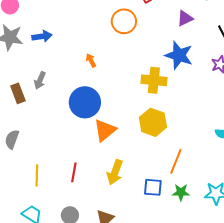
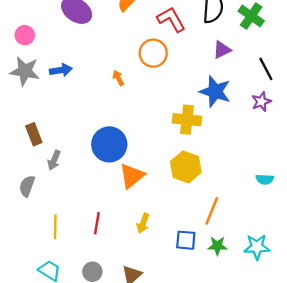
orange arrow: (91, 60) -> (118, 78), moved
gray arrow: (40, 80) -> (54, 160), moved
yellow arrow: (115, 172) -> (143, 223), size x0.7

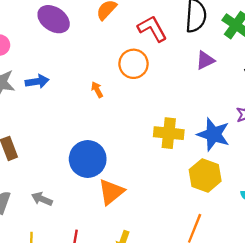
blue star: (215, 91) -> (213, 134), moved
gray arrow: (54, 160) -> (42, 199), moved, turned 90
yellow hexagon: (186, 167) -> (205, 175), moved

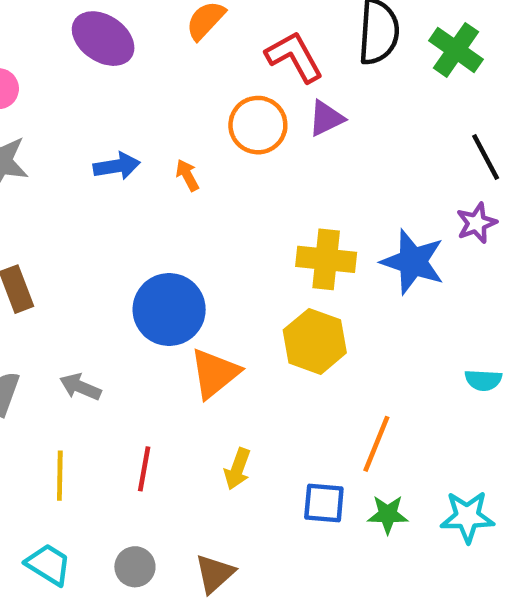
purple triangle: (205, 60) -> (326, 118), moved
blue arrow: (37, 81) -> (117, 166), moved
yellow hexagon: (205, 175) -> (315, 341), moved

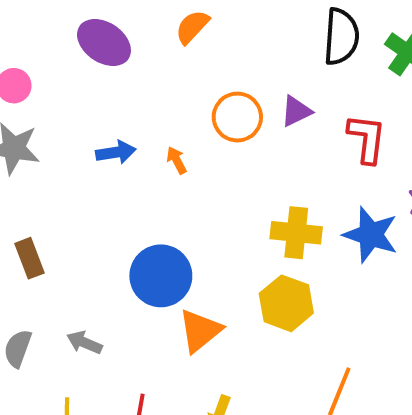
red L-shape: (294, 57) -> (367, 139), moved, turned 36

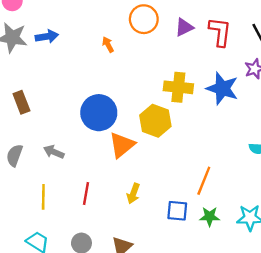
purple triangle: (296, 111) -> (184, 27), moved
blue arrow: (116, 152) -> (47, 36), moved
yellow hexagon: (286, 303) -> (155, 121), moved

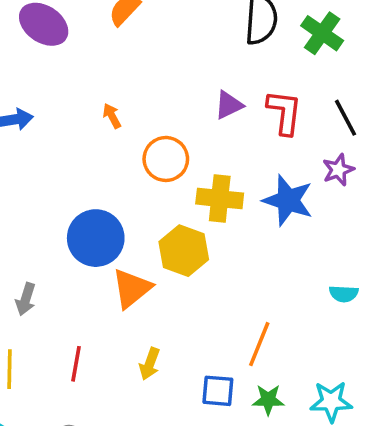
orange circle: (144, 19) -> (166, 159), moved
orange arrow: (108, 45) -> (112, 116), moved
gray arrow: (54, 152) -> (26, 299), turned -96

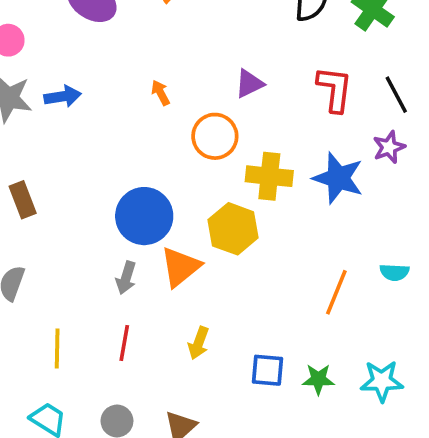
purple triangle: (229, 105) -> (249, 84), moved
gray arrow: (26, 299) -> (126, 278), moved
orange line: (259, 344) -> (336, 292), moved

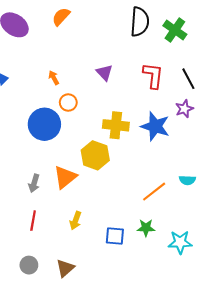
purple triangle: (249, 84) -> (104, 72), turned -48
orange circle: (215, 136) -> (68, 102), moved, size x0.7
blue circle: (144, 216) -> (44, 124), moved
orange line: (336, 292) -> (154, 192), turned 30
green star: (318, 379) -> (146, 228), moved

